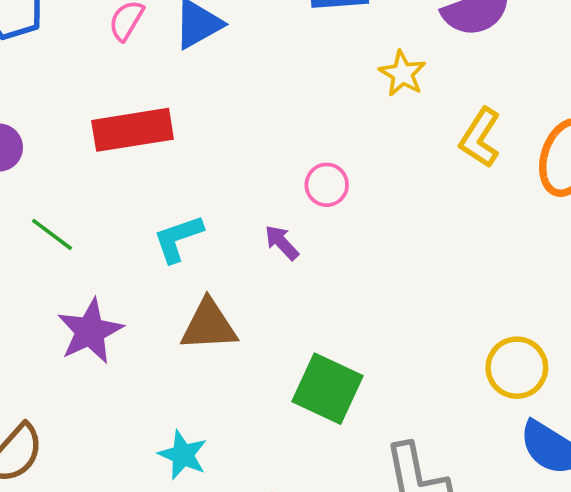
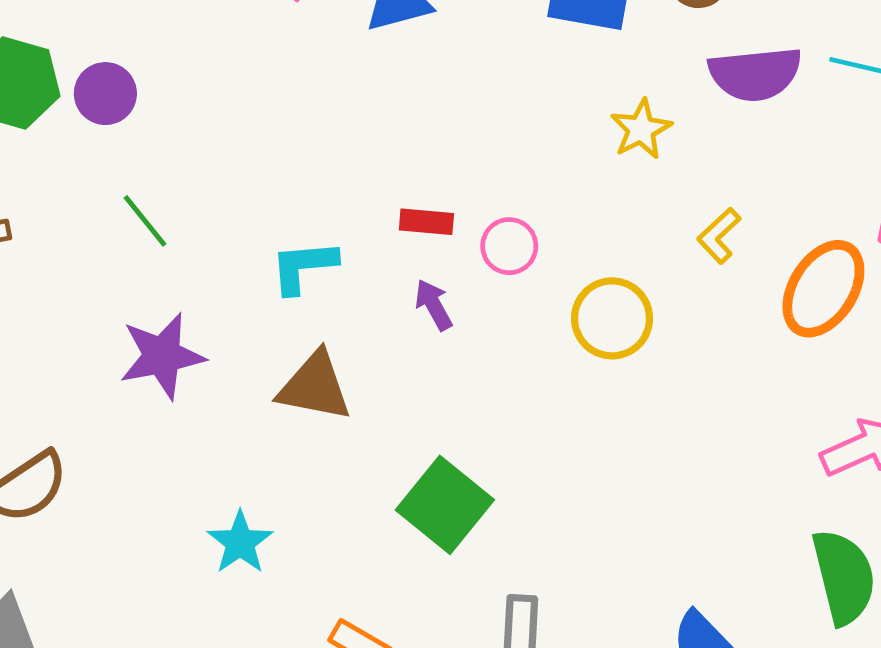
red rectangle: (133, 130) -> (426, 222), moved, size x0.5
yellow L-shape: (480, 138) -> (719, 236), size x0.7
yellow circle: (517, 368) -> (612, 318), moved

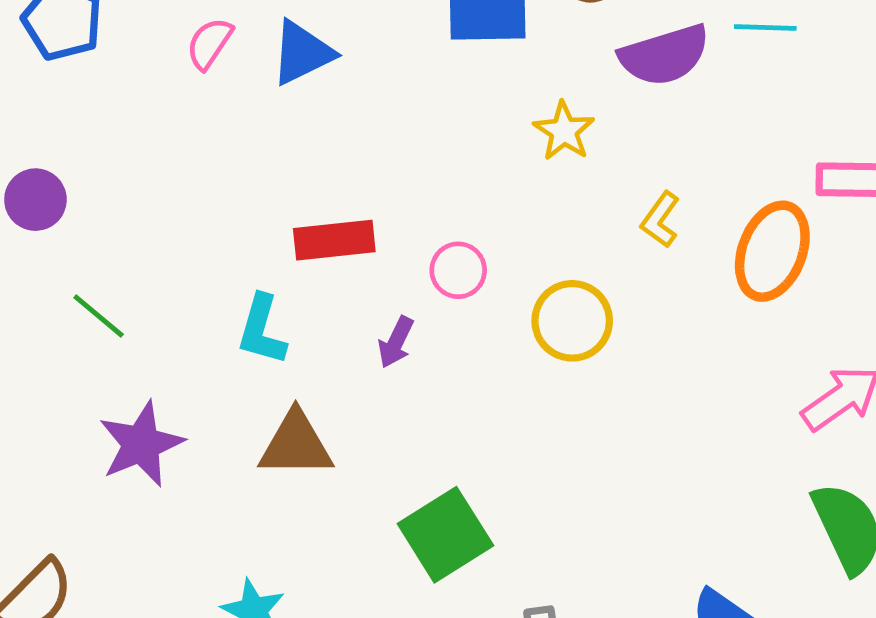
red rectangle: (426, 222) -> (334, 240), moved, size x1.5
cyan L-shape: (304, 267) -> (262, 330), turned -58
purple arrow: (434, 305) -> (396, 342), turned -114
green square: (445, 505) -> (445, 535), turned 30

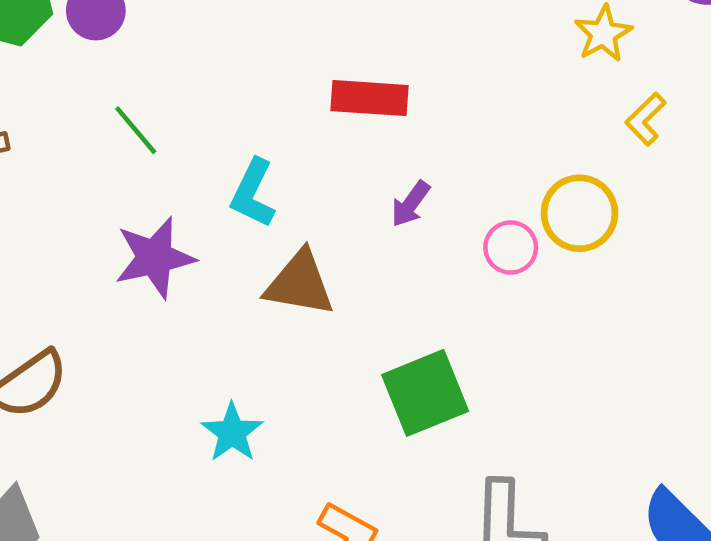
yellow L-shape: (660, 220) -> (646, 119), moved
pink circle: (458, 270) -> (511, 247), moved
cyan L-shape: (262, 330) -> (253, 193), moved

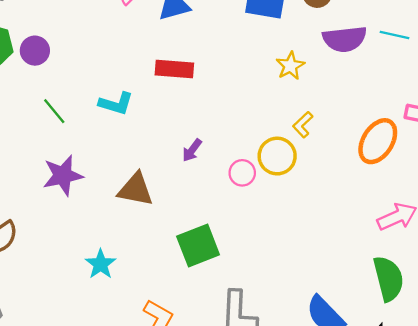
red rectangle: (370, 98) -> (174, 69), moved
yellow L-shape: (646, 119) -> (303, 125), moved
cyan L-shape: (253, 193) -> (116, 103), moved, turned -100

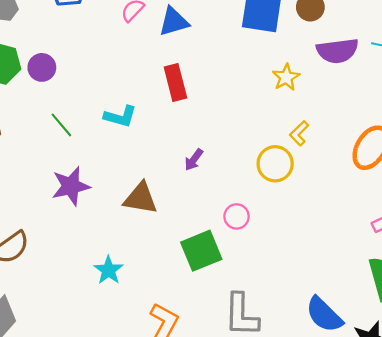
red rectangle: (174, 69) -> (175, 82), turned 72
pink circle: (242, 173) -> (237, 216), moved

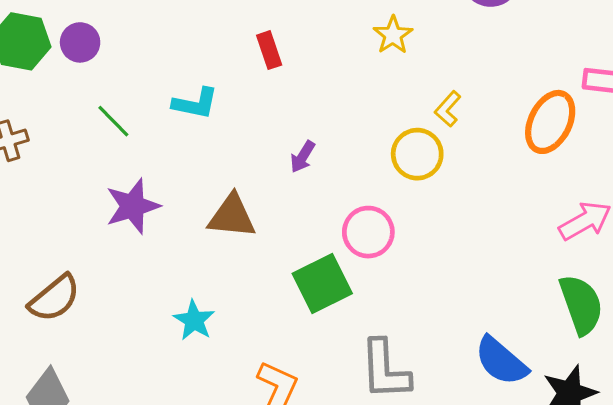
yellow star: (286, 77) -> (393, 35), moved
red rectangle: (175, 82) -> (269, 50), size x0.7
pink circle: (237, 216) -> (368, 232), size x1.4

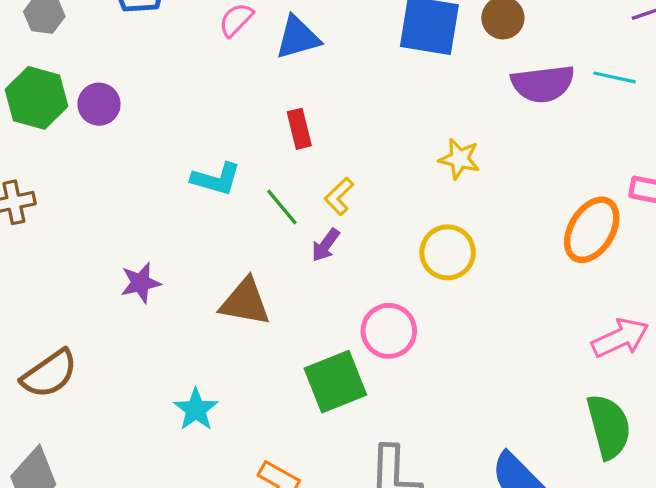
yellow star: (393, 35) -> (459, 159), moved, turned -30
yellow L-shape: (448, 109) -> (339, 196), moved
green line: (113, 121) -> (282, 207), moved
purple star: (133, 206) -> (141, 283), size x0.7

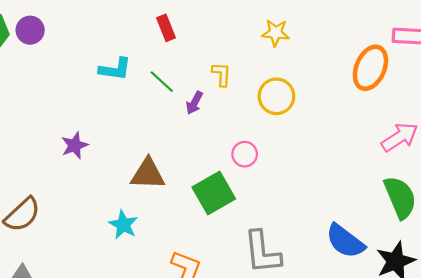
yellow L-shape: (339, 196) -> (221, 74), moved, turned 145
brown triangle: (245, 302) -> (148, 174), moved
pink circle: (389, 331) -> (245, 154), size x0.7

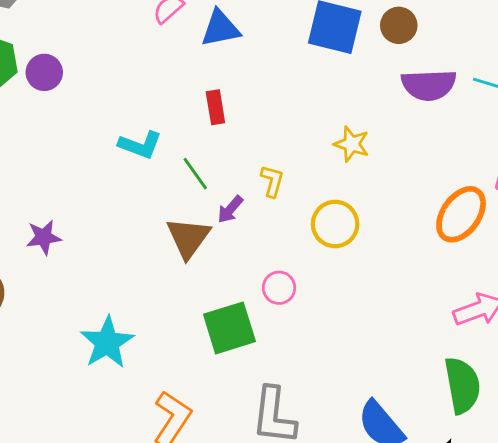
purple star: (75, 145) -> (44, 237), moved
brown triangle: (148, 174) -> (188, 238), moved, turned 51
cyan star: (123, 225) -> (107, 342), size x1.4

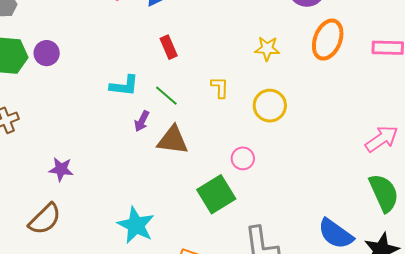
purple arrow: (230, 209) -> (142, 121), moved
orange ellipse: (461, 214) -> (328, 40), moved
purple star: (44, 237) -> (61, 169), moved, turned 30
brown triangle: (188, 238) -> (173, 140), turned -44

